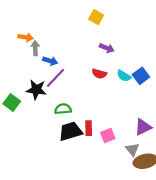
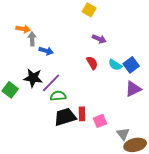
red semicircle: (99, 74) -> (92, 63), turned -136
purple line: (56, 78) -> (51, 83), moved
purple triangle: (143, 127) -> (133, 89), moved

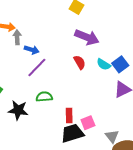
purple arrow: (99, 39) -> (87, 37), size x1.6
black star: (33, 78) -> (18, 110), moved
purple line: (51, 83) -> (37, 67), moved
black trapezoid: (65, 117) -> (72, 133), moved

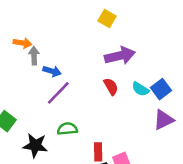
purple arrow: (87, 37) -> (120, 56), turned -35

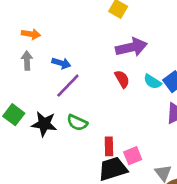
gray arrow: (34, 56) -> (27, 61), moved
green semicircle: (67, 129) -> (77, 123), turned -150
black star: (35, 145) -> (44, 124), moved

